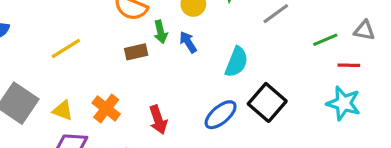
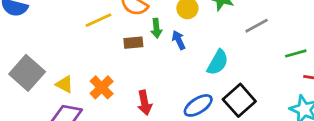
yellow line: (66, 48) -> (98, 20), moved

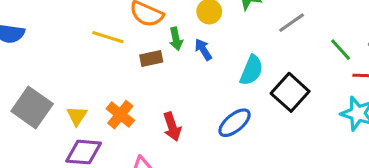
yellow line: (98, 20) -> (108, 37), turned 48
green line: (296, 53) -> (341, 50), turned 70
yellow triangle: (64, 84) -> (77, 116), turned 42
black square: (239, 100) -> (290, 92), moved

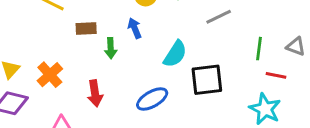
green arrow: (176, 39) -> (111, 48), moved
green line: (341, 50) -> (259, 49), turned 40
black square: (290, 92) -> (207, 80), turned 32

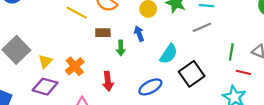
black square: (207, 80) -> (192, 74), turned -30

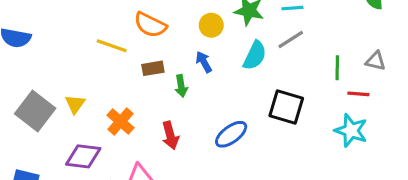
cyan semicircle: (169, 54) -> (255, 55), moved
yellow triangle: (45, 61) -> (75, 104), moved
black square: (192, 74) -> (286, 107), turned -30

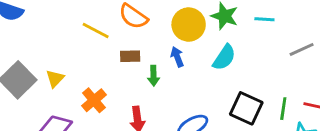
yellow circle: (211, 25) -> (189, 25), size x1.5
gray line: (291, 39) -> (302, 49), moved
green line: (337, 68) -> (283, 109), moved

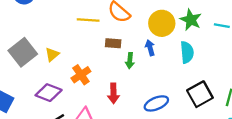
yellow line: (96, 30) -> (88, 20), turned -30
cyan semicircle: (224, 57) -> (187, 52), turned -45
black square: (246, 108) -> (200, 94), turned 30

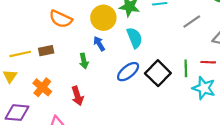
yellow line: (88, 20) -> (20, 54), moved
brown rectangle: (113, 43) -> (46, 51), moved
blue ellipse: (156, 103) -> (128, 72), moved

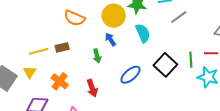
gray line: (192, 21) -> (179, 17), moved
blue ellipse: (128, 72) -> (130, 75), moved

